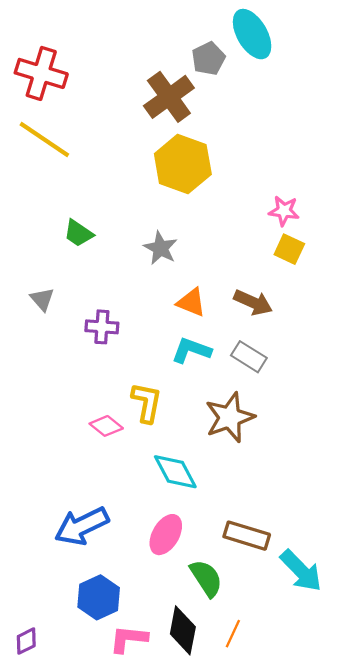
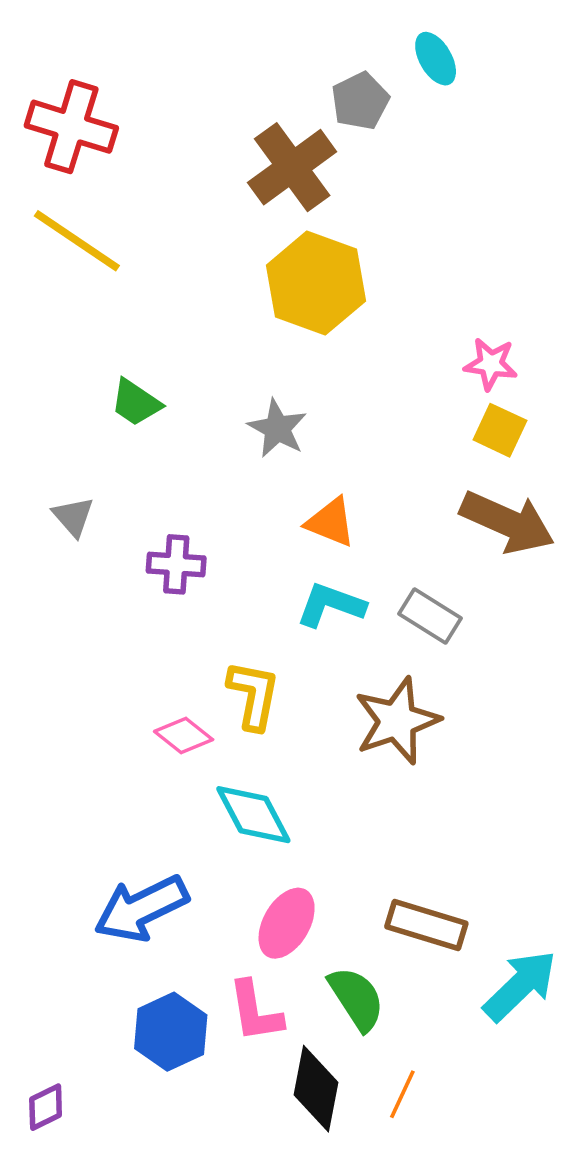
cyan ellipse: (252, 34) -> (436, 59), size x0.6
brown arrow: (253, 302) -> (507, 522), moved, size x1.4
cyan diamond: (175, 472) -> (253, 815), moved
cyan arrow: (301, 571) -> (520, 986), turned -90
pink L-shape: (129, 639) -> (255, 1011), moved, turned -105

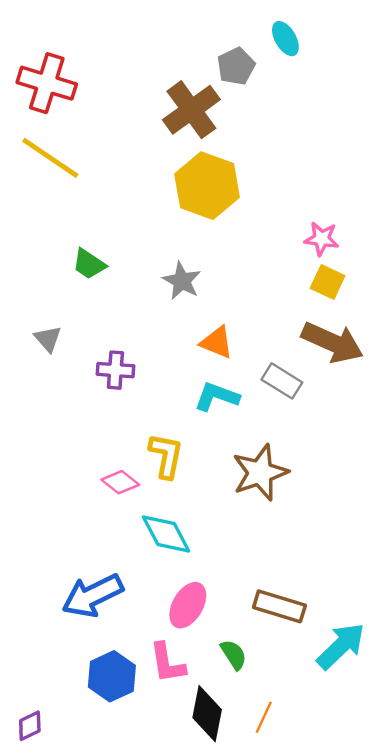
gray rectangle: (430, 616) -> (282, 381), moved
green semicircle: (356, 999) -> (234, 655), size x0.7

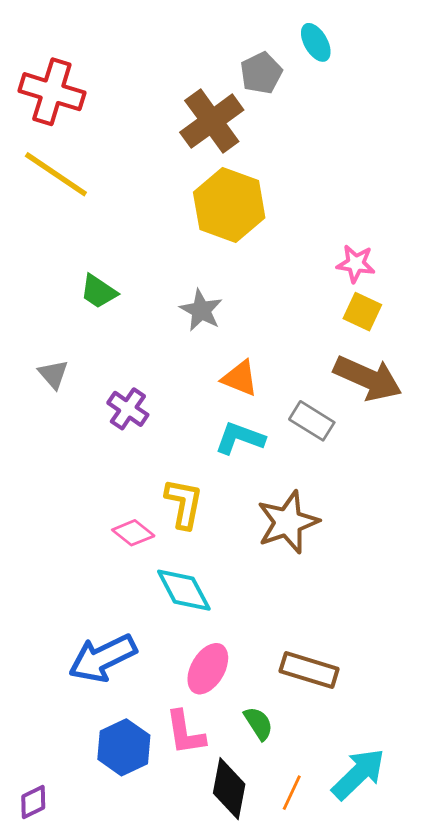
purple cross: (115, 370) -> (128, 409), turned 30
cyan arrow: (341, 646) -> (358, 774), moved

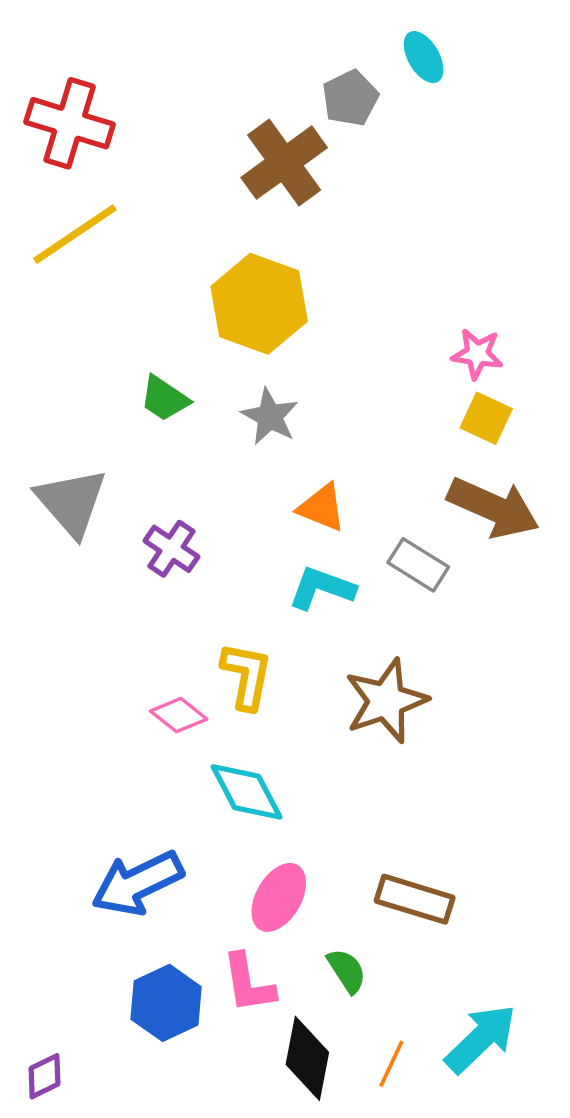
yellow line: (56, 174) -> (75, 234), turned -68
yellow hexagon: (229, 205) -> (259, 304), moved
green trapezoid: (99, 292) -> (164, 399), moved
gray triangle: (53, 374) -> (71, 502), size x1.8

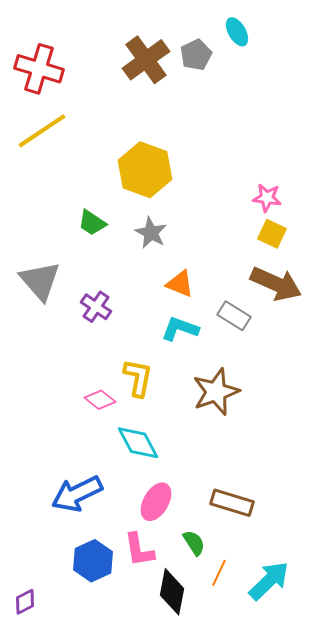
brown cross: (284, 163) -> (146, 60), moved
orange line: (391, 1064) -> (219, 573), moved

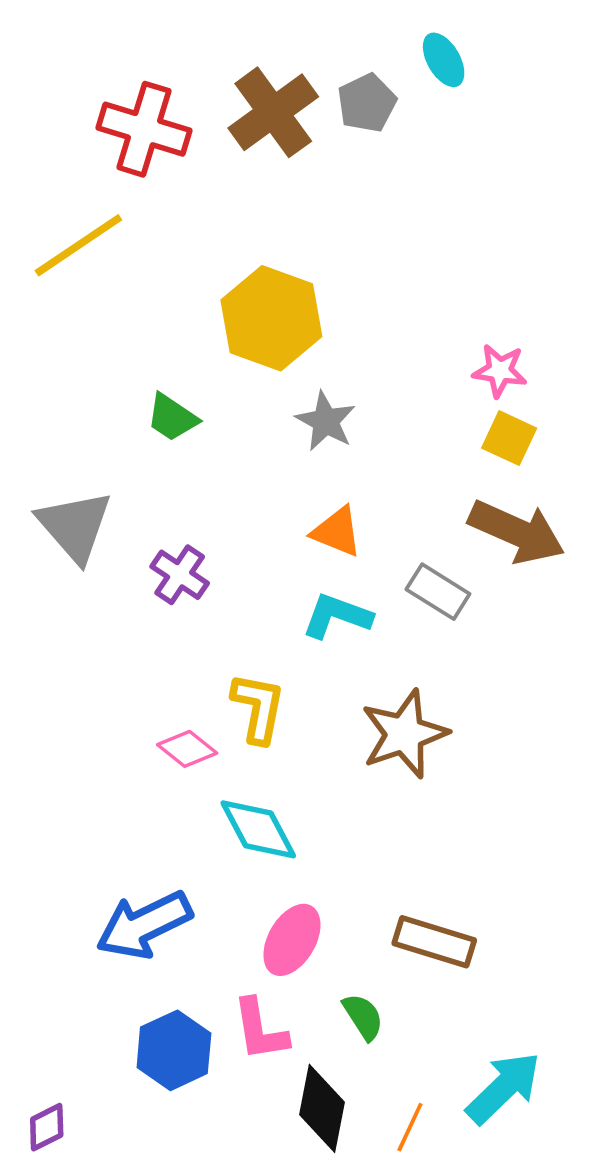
red cross: (39, 69) -> (144, 129), moved
gray star: (151, 233) -> (326, 421), moved
orange line: (219, 573) -> (410, 1127), moved

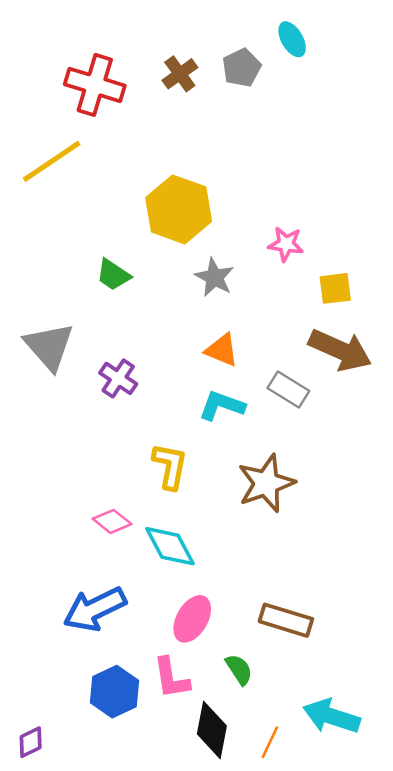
brown cross: (273, 112) -> (180, 74), size x0.6
pink star: (500, 371) -> (286, 244), moved
yellow square: (509, 438) -> (335, 288), turned -32
pink diamond: (187, 749) -> (112, 521), moved
cyan arrow: (504, 1088) -> (332, 716), turned -118

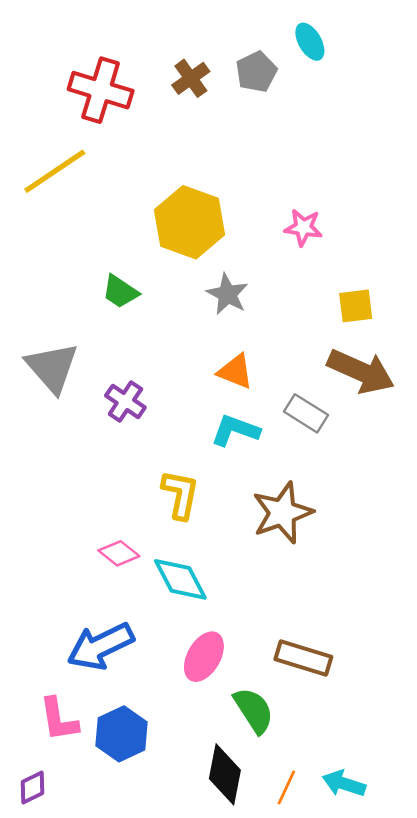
pink star: (286, 244) -> (303, 227), moved
green semicircle: (239, 669) -> (254, 710), size x1.4
pink L-shape: (171, 678) -> (59, 719), moved
cyan arrow: (332, 716) -> (344, 784), moved, size x0.7

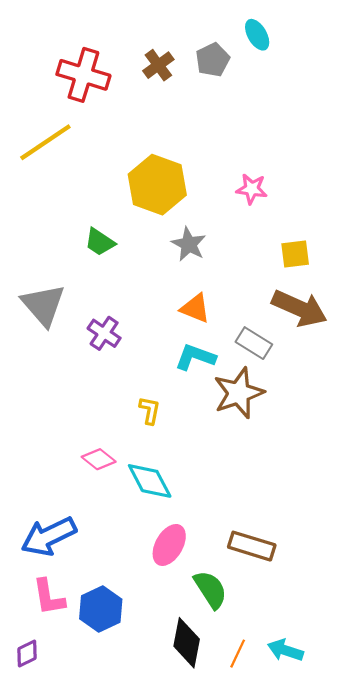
yellow L-shape: (180, 494) -> (150, 410), size x0.7
brown star: (282, 513) -> (239, 393), moved
blue arrow: (101, 646) -> (49, 536), moved

